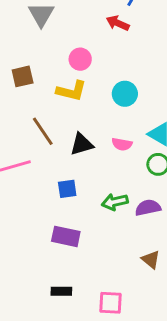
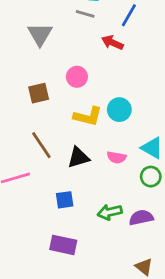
brown square: (23, 76) -> (39, 93), moved
yellow L-shape: (72, 91) -> (88, 116), moved

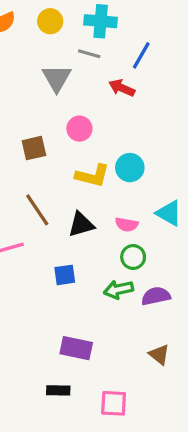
gray triangle: (40, 34) -> (57, 78), moved
green circle: (151, 177) -> (133, 257), moved
purple rectangle: (63, 245) -> (76, 348), moved

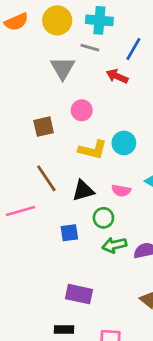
yellow circle: (50, 21) -> (57, 20), size x1.4
green circle: (133, 257) -> (103, 218), moved

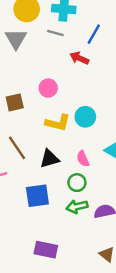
gray triangle: (63, 68) -> (16, 39), moved
pink semicircle: (121, 191) -> (83, 159), turned 56
green circle: (103, 218) -> (77, 183), moved
blue square: (69, 233) -> (37, 196), size x1.5

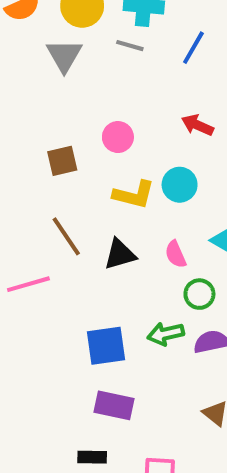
red arrow: (79, 58) -> (197, 125), moved
green circle: (77, 183) -> (199, 294), moved
blue square: (37, 196) -> (106, 346), moved

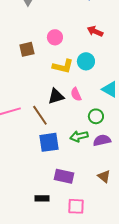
brown line: (66, 236) -> (40, 115), moved
pink semicircle: (176, 254) -> (76, 94), moved
purple rectangle: (114, 405) -> (64, 176), moved

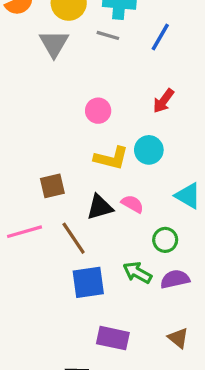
red arrow: (95, 31) -> (164, 101), turned -77
brown square: (27, 49) -> (52, 186), moved
pink semicircle: (76, 94) -> (132, 204), turned 144
green arrow: (79, 136) -> (137, 273), turned 42

